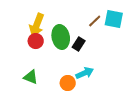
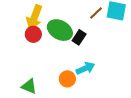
green ellipse: (61, 37) -> (60, 30), turned -50
green triangle: (31, 77) -> (29, 86), moved

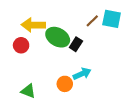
yellow arrow: (34, 17) -> (33, 25), turned 70
red circle: (33, 34) -> (21, 45), moved

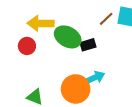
black rectangle: (76, 44) -> (88, 45), turned 40
orange circle: (65, 84) -> (76, 89), size x1.6

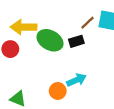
black rectangle: (88, 45) -> (76, 41), moved
orange circle: (76, 89) -> (58, 91), size x0.6

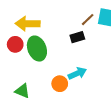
green ellipse: (50, 40) -> (37, 49), moved, turned 40

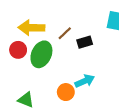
brown line: (88, 20) -> (65, 33), moved
green ellipse: (37, 49) -> (41, 54), turned 45

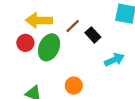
black rectangle: (85, 42) -> (93, 35), turned 64
cyan arrow: (85, 81) -> (114, 60), moved

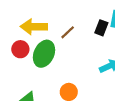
black rectangle: (93, 35) -> (101, 28), moved, turned 64

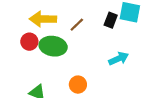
green ellipse: (44, 54) -> (53, 46), turned 75

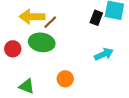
brown line: (77, 25) -> (50, 22), moved
red circle: (29, 42) -> (13, 49), moved

